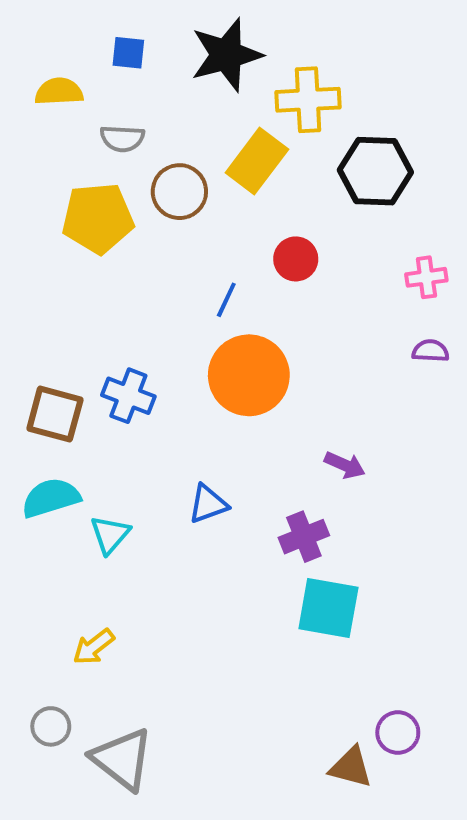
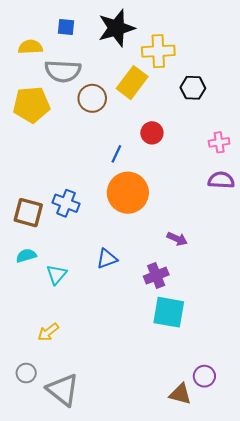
gray semicircle: (122, 139) -> (63, 71), size x1.6
black hexagon: (375, 171) -> (193, 88), size x0.7
yellow pentagon: (98, 218) -> (31, 105), moved
purple semicircle: (430, 351) -> (221, 180), size x1.4
cyan semicircle: (51, 498) -> (26, 256), size x0.7

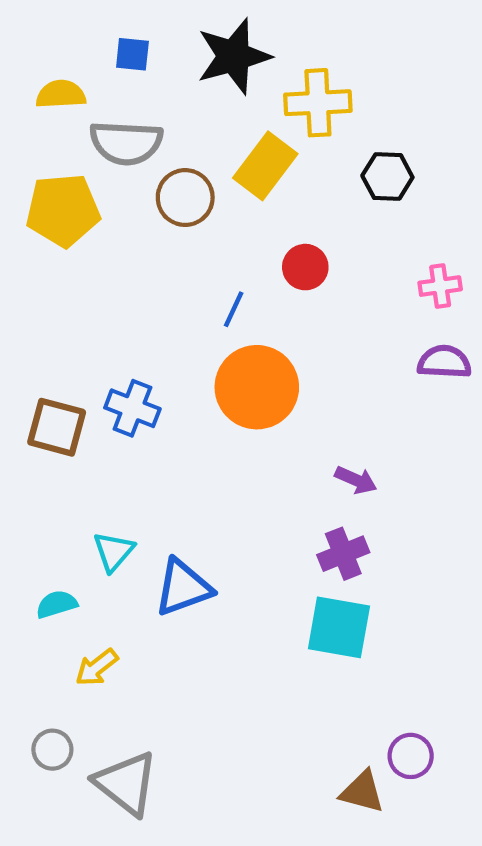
cyan semicircle: (26, 256) -> (57, 604), moved
blue triangle: (107, 259) -> (183, 587), moved, size x1.4
purple cross: (156, 276) -> (343, 554), moved

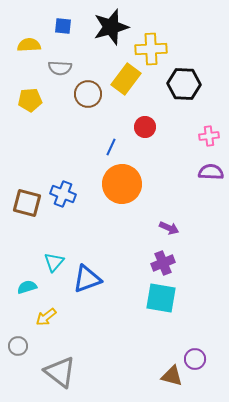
gray semicircle: (126, 143) -> (60, 68), size x0.7
black hexagon: (387, 176) -> (184, 84), size x1.4
yellow pentagon: (63, 210) -> (30, 100), size x0.7
gray circle: (52, 750) -> (18, 346), moved

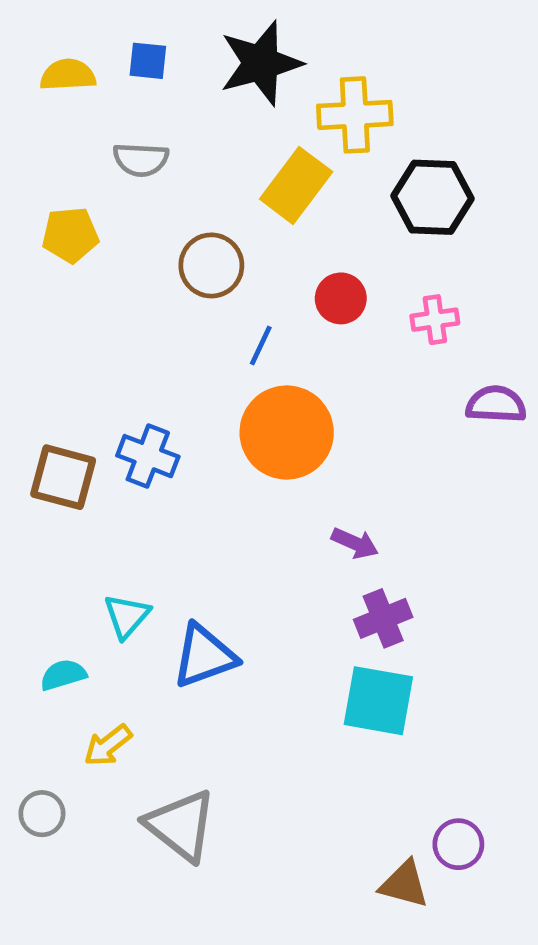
yellow semicircle: (29, 45) -> (68, 75), moved
brown circle: (88, 94) -> (211, 265), moved
pink cross: (209, 136) -> (435, 320), moved
purple arrow: (169, 228) -> (355, 543), moved
gray triangle: (60, 372) -> (181, 825), moved

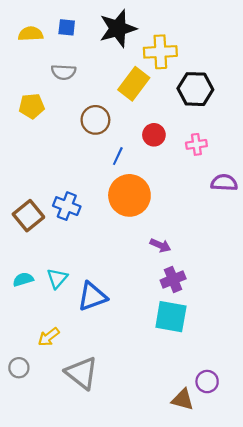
brown square: (63, 477) -> (28, 216), turned 36
cyan semicircle: (63, 675) -> (23, 279), moved

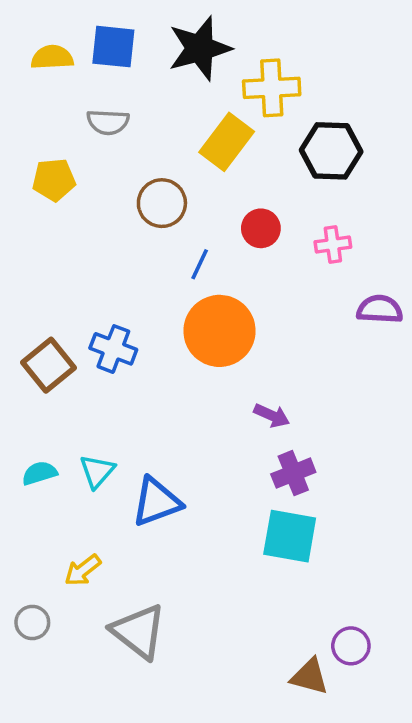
blue square: (67, 27) -> (113, 47), size x1.5

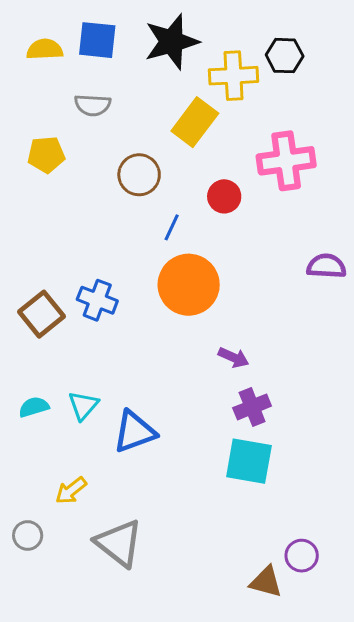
black hexagon: (331, 151) -> (285, 56), moved, size x0.7
pink cross: (333, 245) -> (286, 161), moved, size x1.8

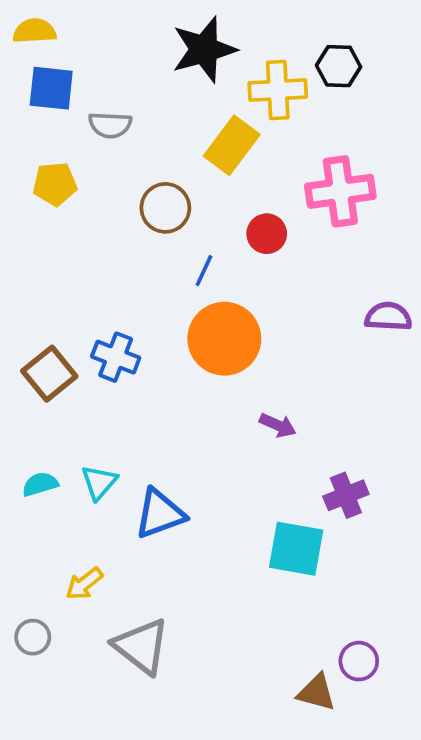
blue square: (97, 40) -> (51, 88), moved
yellow semicircle: (45, 49) -> (35, 31), moved
purple cross: (252, 407) -> (346, 495), moved

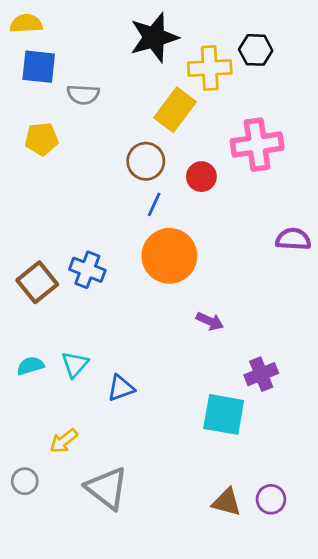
brown circle: (165, 208) -> (146, 161), moved
blue triangle: (160, 514) -> (121, 388), size x0.7
brown triangle: (316, 692) -> (226, 502), moved

